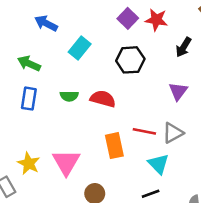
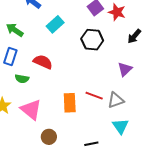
green semicircle: (69, 96) -> (22, 79), moved
red semicircle: (103, 99) -> (43, 62), moved
pink triangle: (66, 162) -> (31, 110), turned -30
cyan triangle: (158, 164) -> (121, 126), moved

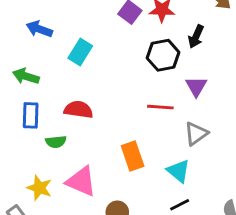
black hexagon: (92, 40) -> (163, 55), moved
red line: (94, 96) -> (160, 107), moved
cyan triangle: (121, 126) -> (178, 171), moved

